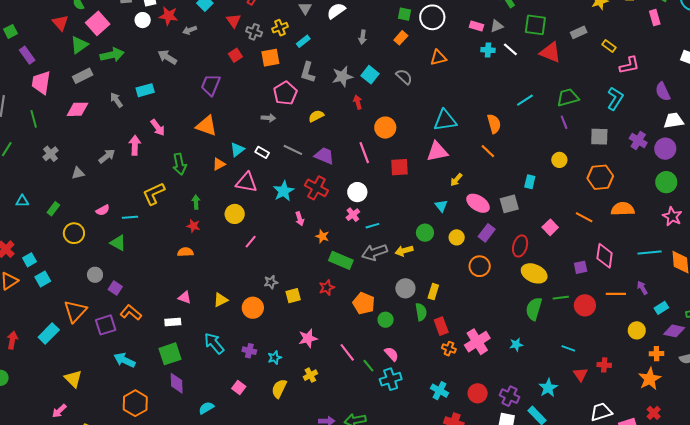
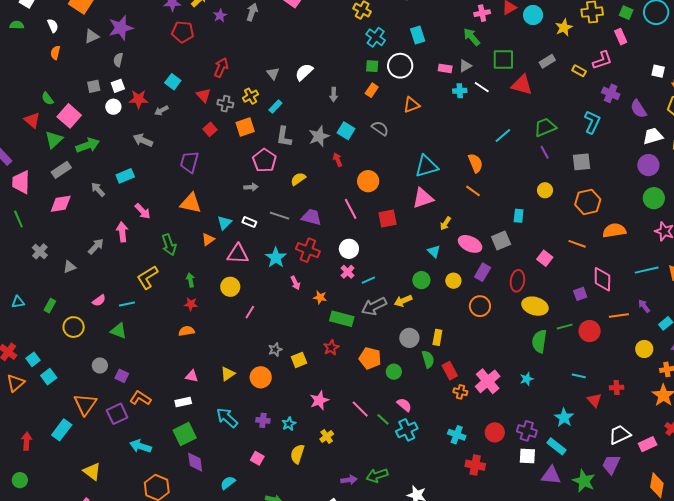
pink L-shape: (629, 65) -> (602, 60), moved
purple cross: (638, 140) -> (611, 93), moved

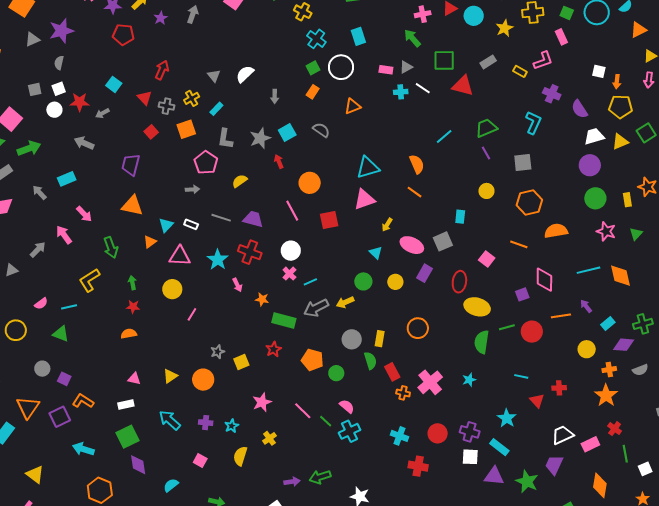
green square: (372, 66) -> (313, 68), turned -32
cyan square: (346, 131) -> (287, 133), turned 30
pink arrow: (122, 232) -> (64, 235), turned -30
orange circle: (480, 306) -> (418, 328), moved

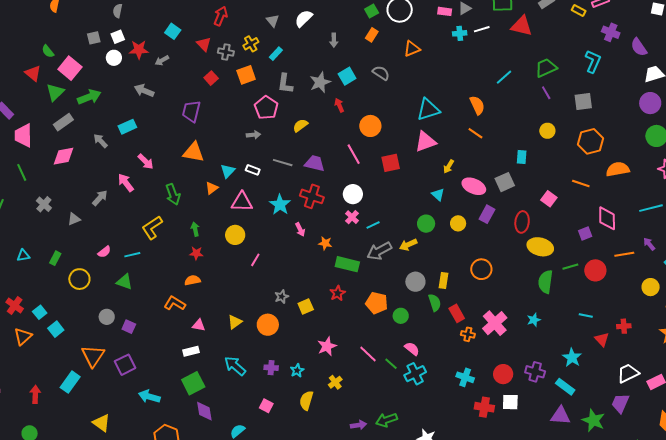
white line: (423, 88) -> (482, 29), turned -49
orange L-shape: (83, 401) -> (175, 303), moved
white square: (470, 457) -> (510, 402), moved

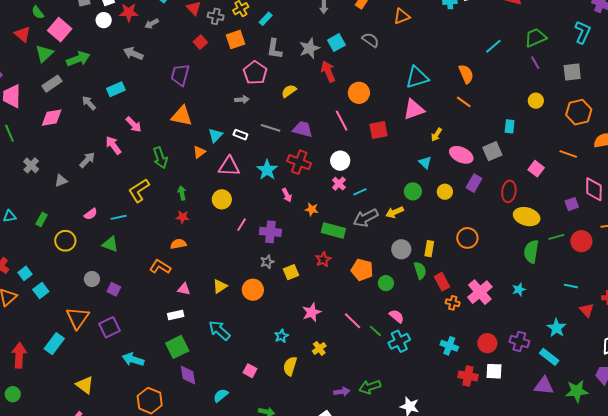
red arrow: (339, 105) -> (328, 71), size x1.5
purple cross: (271, 368) -> (270, 232), moved, size x1.5
red arrow: (35, 394) -> (19, 355), size x1.4
green star: (593, 420) -> (577, 391), turned -30

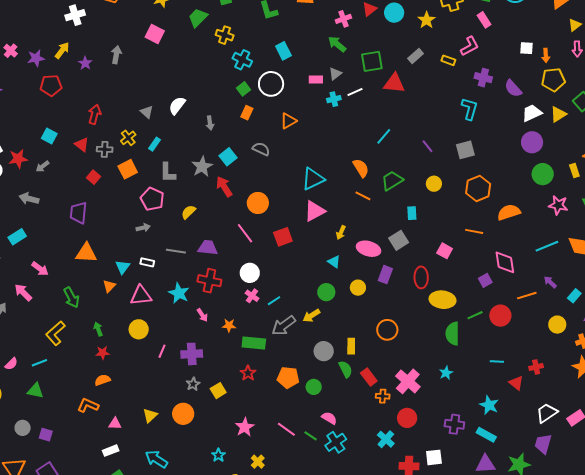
green trapezoid: (535, 38) -> (392, 181), moved
red circle: (487, 343) -> (407, 418), moved
cyan cross: (449, 346) -> (386, 439), turned 30

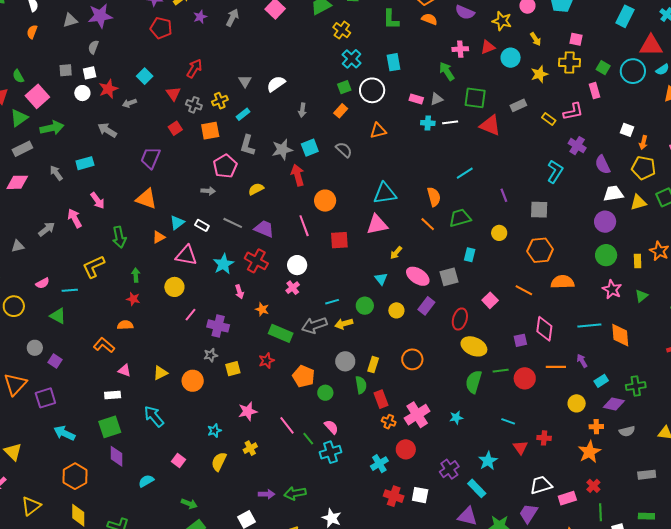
red star: (18, 159) -> (108, 89), turned -30
cyan line: (274, 301) -> (332, 302), moved
purple cross: (454, 424) -> (449, 469), turned 30

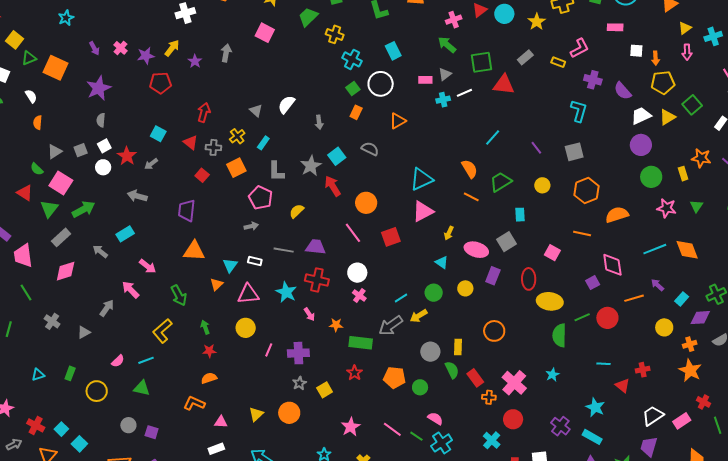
gray triangle: (70, 20) -> (55, 152), moved
pink rectangle: (595, 91) -> (615, 27), moved, turned -56

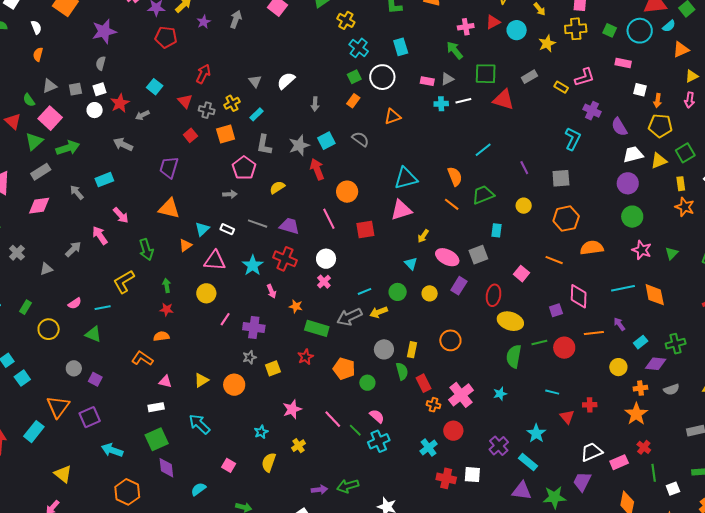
yellow rectangle: (683, 174) -> (681, 184), moved

